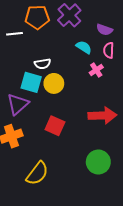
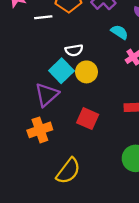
cyan square: (31, 82) -> (61, 71), turned 30

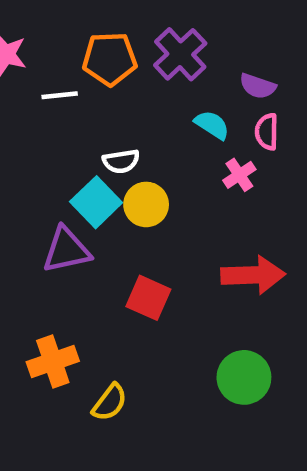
purple triangle: (47, 95) -> (66, 250), turned 30
orange cross: (40, 130) -> (53, 361), moved
yellow semicircle: (68, 171) -> (110, 402), size x0.7

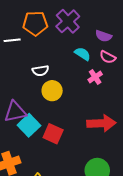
pink semicircle: (267, 132) -> (108, 57), turned -63
cyan square: (96, 202) -> (29, 125), moved

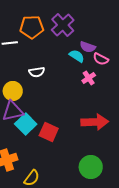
purple semicircle: (104, 36) -> (88, 47), moved
yellow circle: (52, 91) -> (13, 91), moved

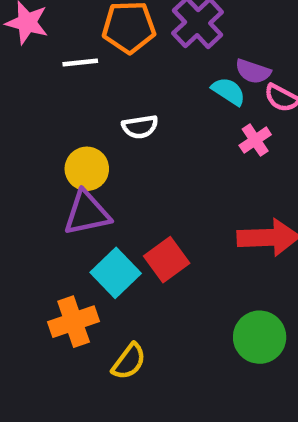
cyan square: (26, 124) -> (116, 273), moved
red square: (49, 132) -> (167, 260), turned 30

